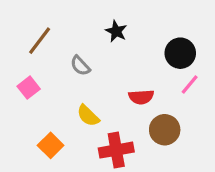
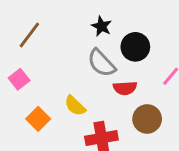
black circle: (180, 53) -> (135, 47), moved
gray semicircle: (80, 66) -> (101, 63), moved, size x1.5
orange square: (51, 145) -> (38, 119), moved

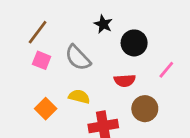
gray semicircle: (101, 63) -> (78, 58), moved
pink square: (19, 79) -> (42, 60), moved, turned -30
yellow semicircle: (75, 106) -> (79, 97), turned 150

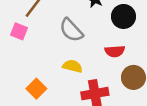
pink square: (42, 60) -> (19, 31), moved
orange square: (46, 109) -> (36, 89), moved

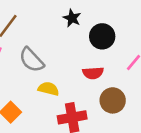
gray semicircle: (71, 30) -> (32, 60), moved

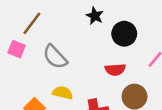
yellow semicircle: (49, 89) -> (63, 93), moved

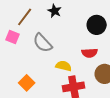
black star: (95, 16) -> (55, 11), moved
yellow semicircle: (63, 93) -> (64, 66), moved

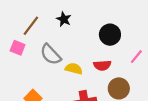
yellow semicircle: (64, 66) -> (74, 69), moved

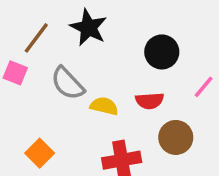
black star: (64, 19) -> (89, 28), size x1.5

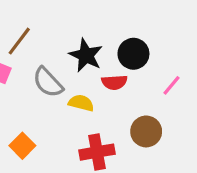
black star: (89, 28) -> (86, 55), moved
red semicircle: (150, 101) -> (114, 82), moved

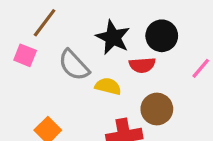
brown circle: (146, 131) -> (157, 109), moved

